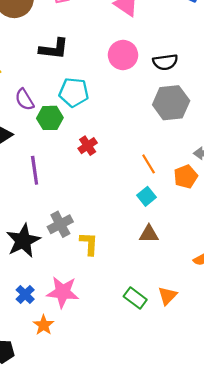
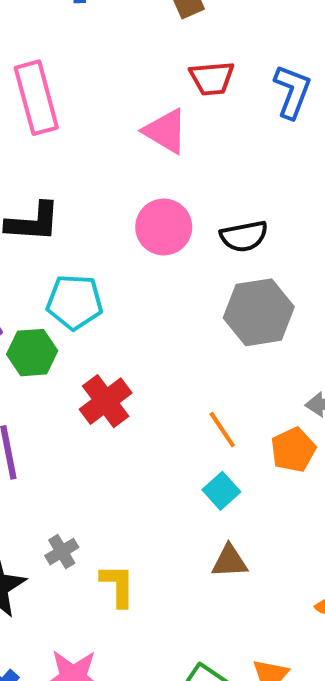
red cross: (88, 146) -> (106, 401), size x1.4
gray cross: (60, 224) -> (62, 552), size x0.7

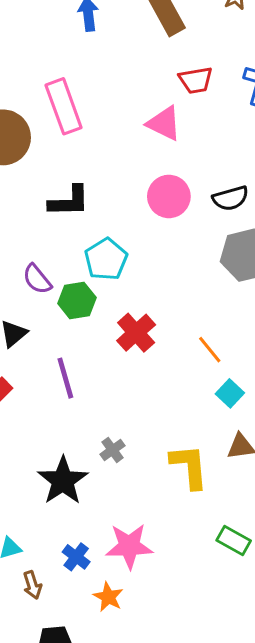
cyan pentagon: (75, 302) -> (106, 259), turned -30
orange line: (222, 430) -> (210, 350), moved
yellow L-shape: (118, 585) -> (189, 466), moved, size x1.4

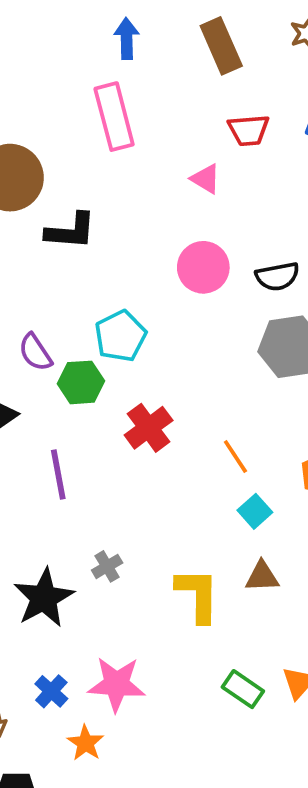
pink rectangle: (64, 106) -> (114, 117), moved
pink triangle: (164, 123) -> (206, 179), size x0.7
black L-shape: (69, 201) -> (71, 231), moved

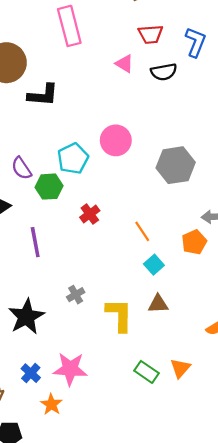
pink circle: (203, 267) -> (116, 140), moved
black semicircle: (277, 276) -> (164, 72), moved
red cross: (149, 428) -> (90, 214), size x0.7
gray cross: (107, 566) -> (76, 295), moved

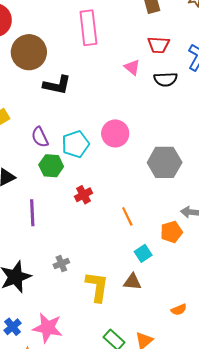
purple semicircle: (21, 168) -> (40, 137), moved
cyan square: (154, 265) -> (143, 253), moved

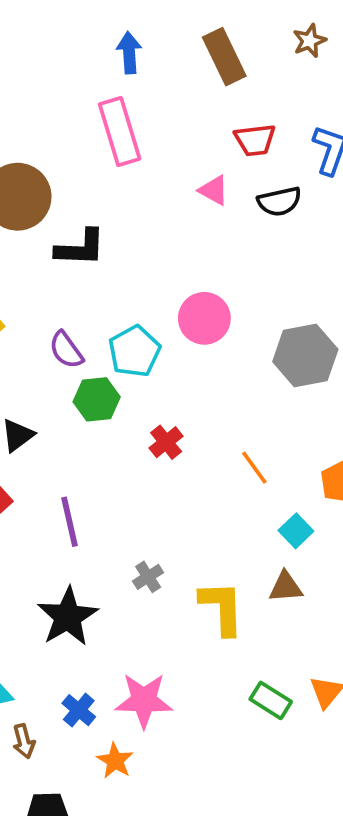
purple line: (32, 213) -> (70, 522), moved

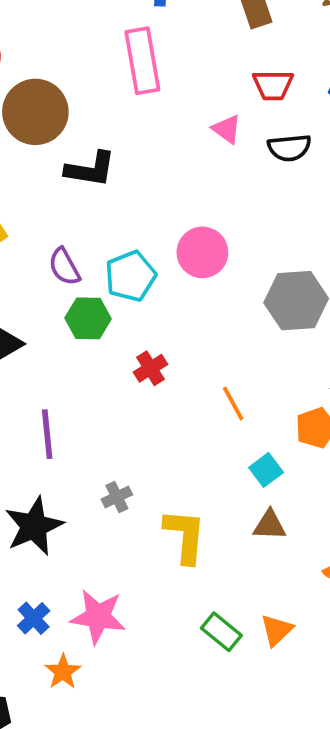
brown triangle: (286, 587) -> (270, 525), moved

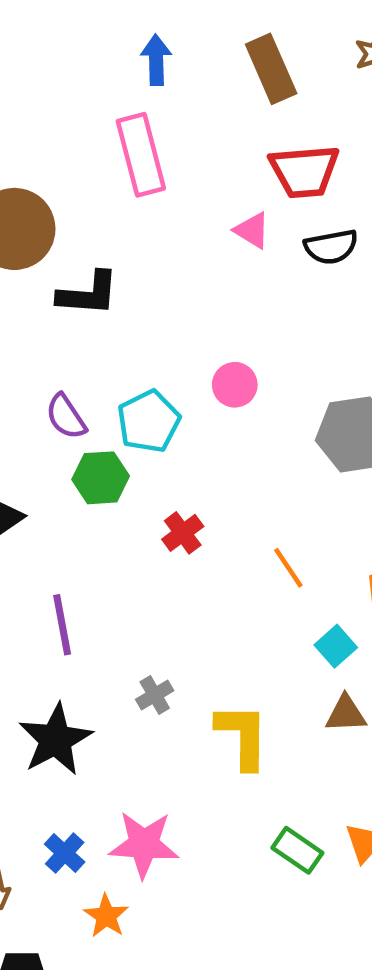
red trapezoid: (273, 85) -> (304, 171), size x1.4
pink circle: (202, 252) -> (235, 385), size x0.7

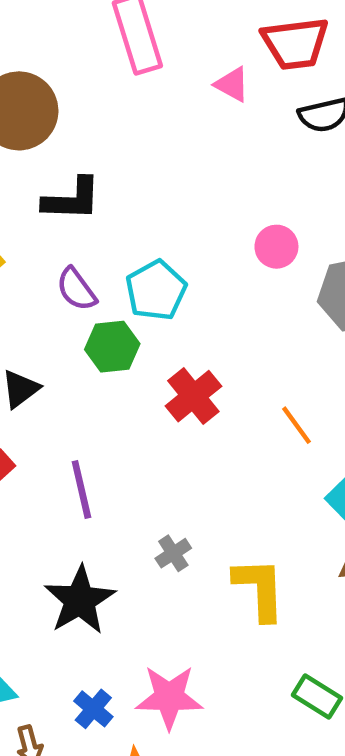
pink triangle: (252, 230) -> (232, 84), moved
black L-shape: (88, 294) -> (72, 199), moved
pink circle: (235, 385) -> (276, 247), moved
red cross: (183, 533) -> (193, 396), size x1.4

